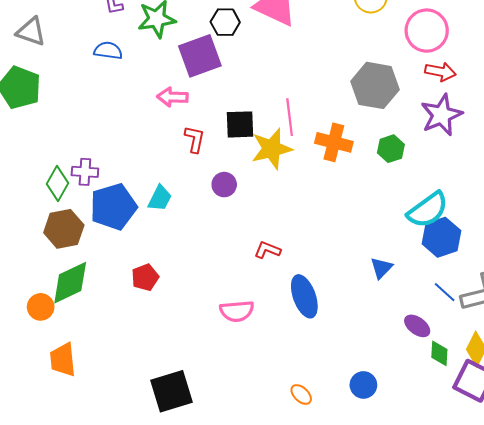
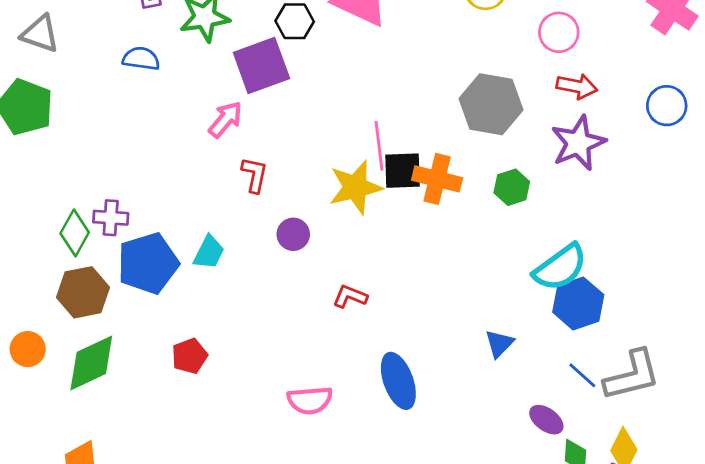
pink circle: (427, 31) -> (559, 32), size x0.7
pink arrow: (172, 97) -> (225, 119), turned 128
black square: (240, 124) -> (403, 171), moved
red L-shape: (267, 250) -> (350, 297), moved
orange circle: (41, 307) -> (28, 349), moved

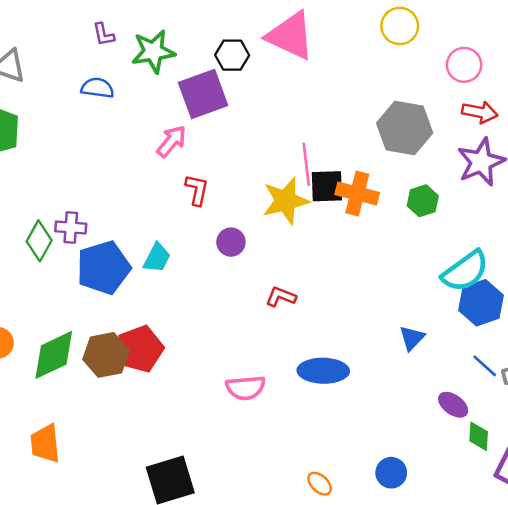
brown hexagon: (83, 292) -> (106, 355), moved
red pentagon: (190, 356) -> (140, 349), size x1.5
blue ellipse: (398, 381) -> (323, 371), turned -69

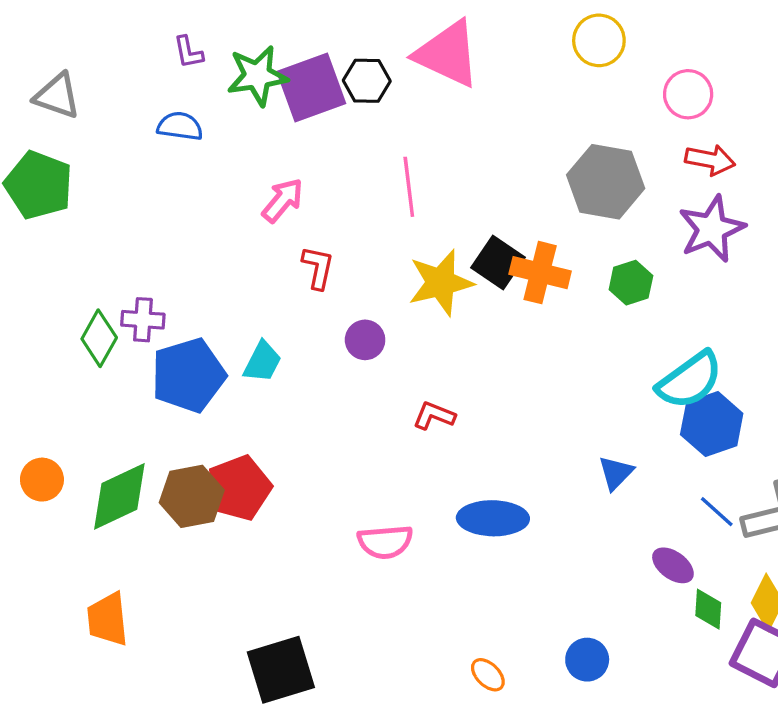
purple square: (203, 94) -> (311, 87), moved
pink line: (306, 164) -> (409, 187), moved
black square: (327, 186) -> (498, 262), turned 36

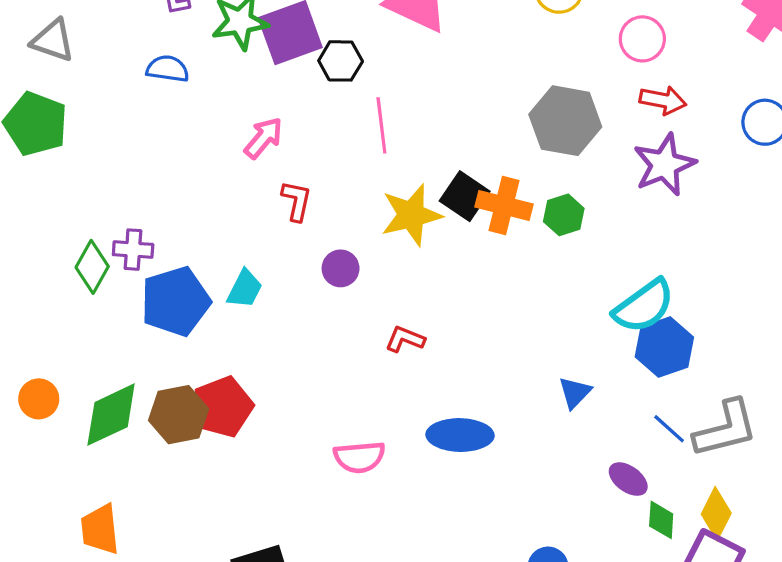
black hexagon: (367, 81) -> (341, 61), moved
green hexagon: (631, 283) -> (564, 215), moved

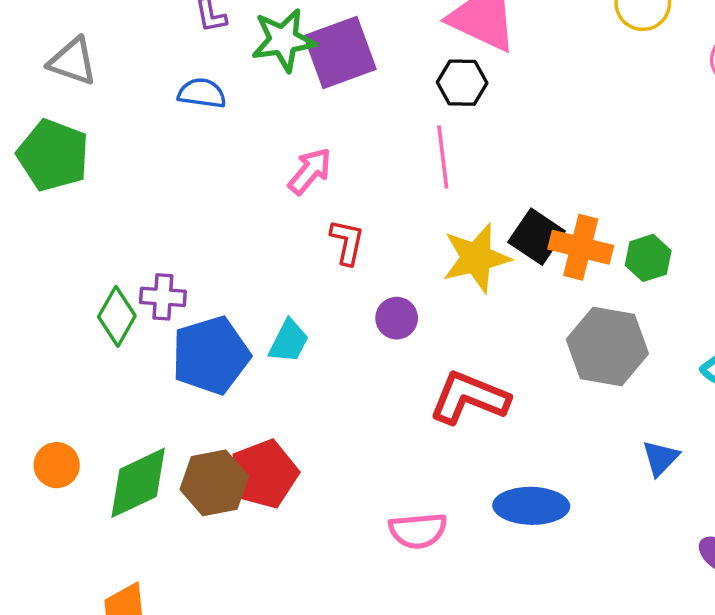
black hexagon: (341, 61) -> (462, 83), moved
gray hexagon: (565, 121) -> (607, 346), moved
red L-shape: (405, 339) -> (469, 398), size x1.8

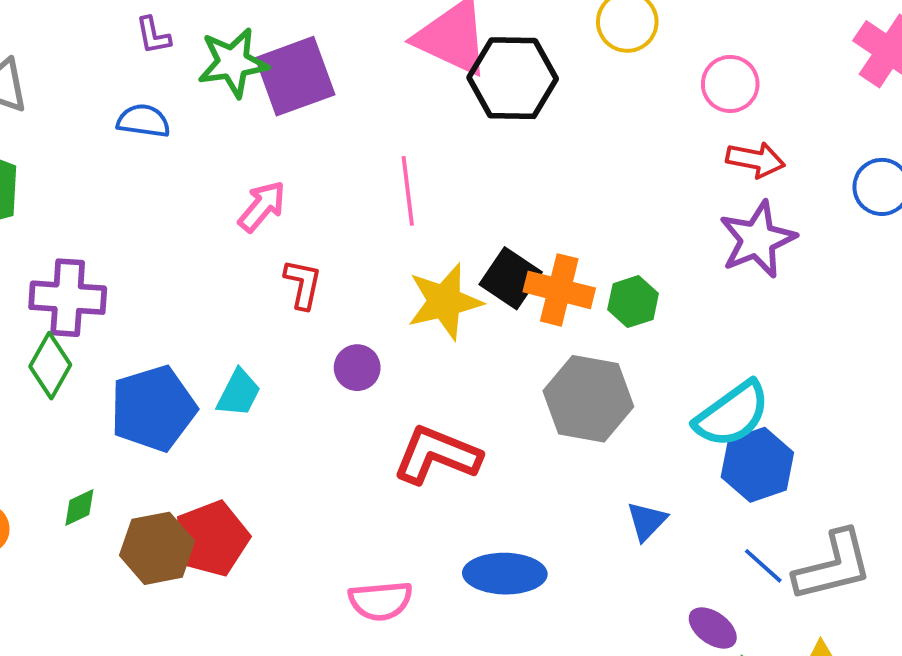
black hexagon: (462, 83) -> (513, 78), moved, size x1.6
purple cross: (163, 297) -> (68, 298), moved, size x1.5
green diamond: (138, 483) -> (79, 508), moved, size x0.5

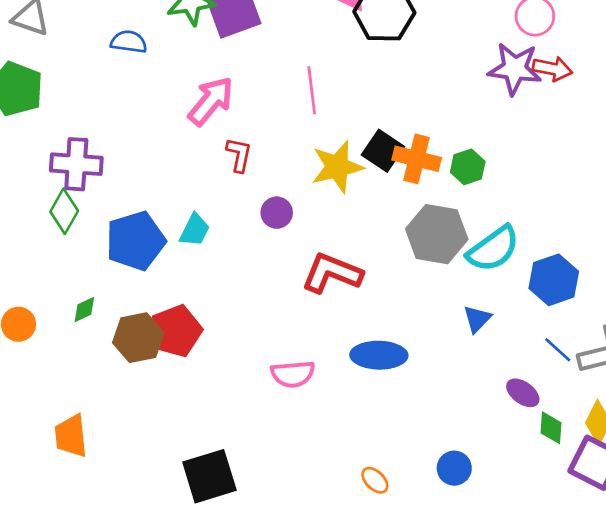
pink arrow: (262, 206) -> (211, 101), size x1.4
purple star: (757, 239) -> (515, 69), moved, turned 30
cyan semicircle: (732, 414) -> (493, 249), moved

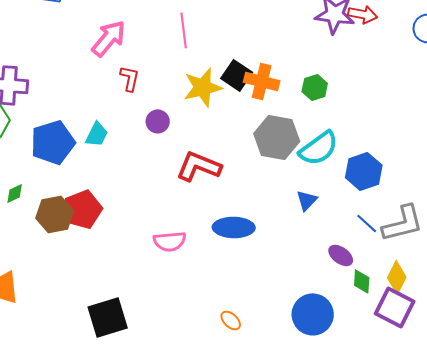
green hexagon: (468, 167) -> (315, 87), moved
blue circle: (454, 468) -> (313, 314), moved, size x1.6

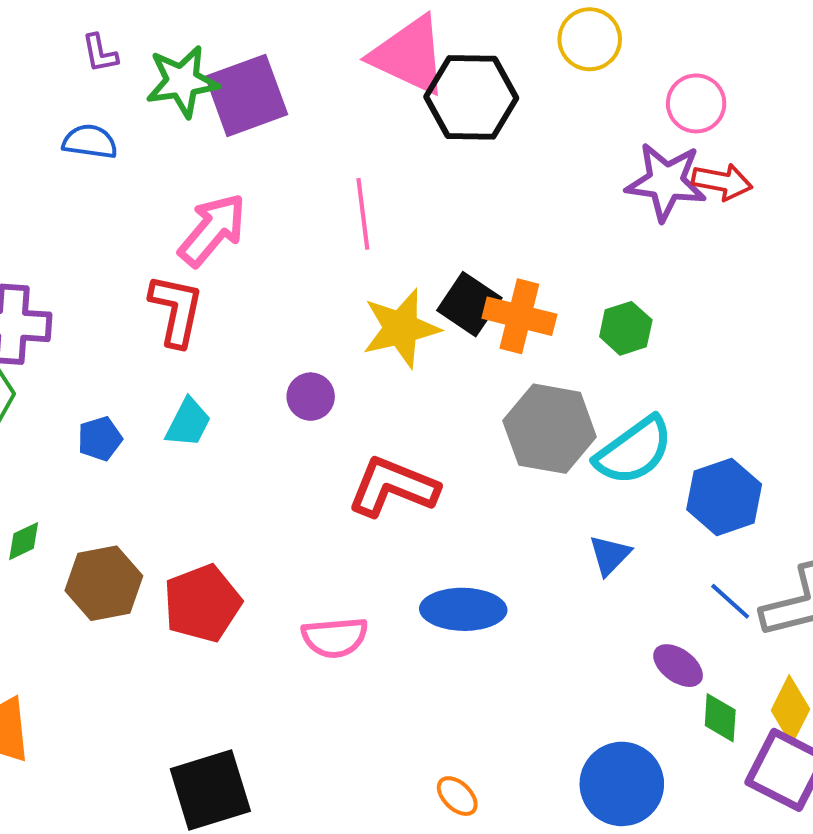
red L-shape: (130, 78) -> (176, 310), moved, size x1.4
blue pentagon: (53, 142) -> (100, 439), size x0.5
red pentagon: (83, 209) -> (202, 603), moved

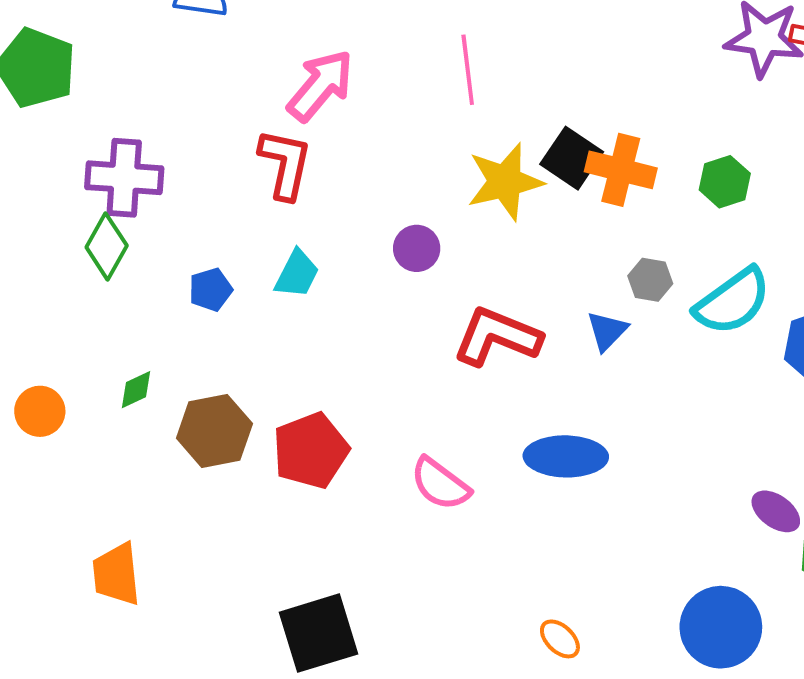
gray hexagon: (550, 429) -> (650, 280), size x0.5
blue triangle: (610, 555) -> (607, 331), moved
pink semicircle: (335, 637) -> (440, 484), turned 42

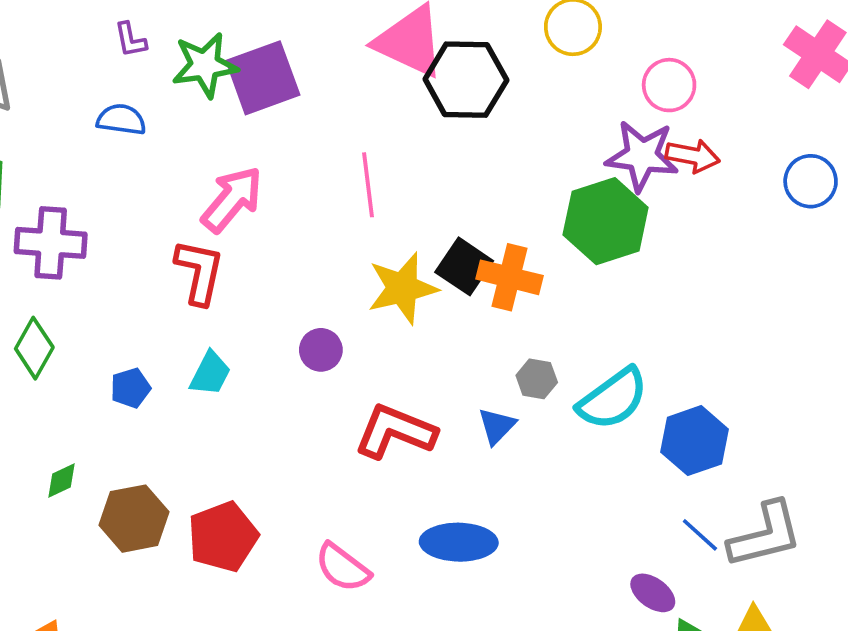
purple cross: (124, 178) -> (51, 243), moved
green hexagon: (725, 182) -> (606, 221), moved, size x1.8

